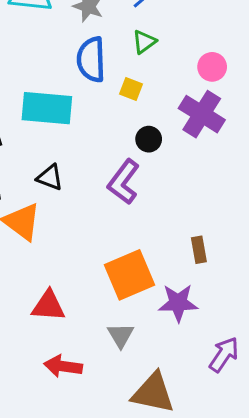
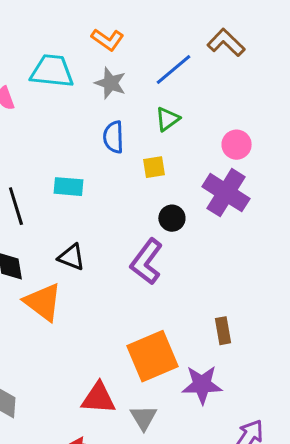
blue semicircle: (91, 59) -> (113, 137), size x0.7
yellow square: (131, 89) -> (154, 167), turned -30
cyan rectangle: (47, 108) -> (68, 187), size x0.6
red triangle: (48, 306) -> (98, 398), moved

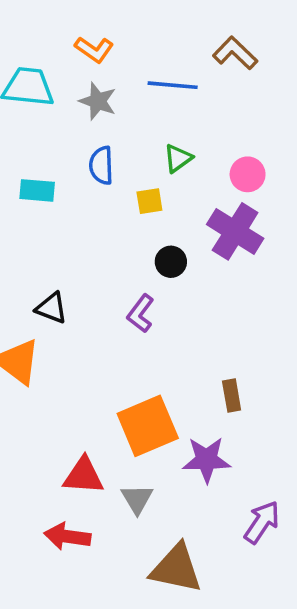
blue line: (173, 70) -> (173, 85), turned 45
green triangle: (167, 119) -> (178, 158), moved
cyan rectangle: (68, 187) -> (37, 190), moved
purple L-shape: (146, 262) -> (141, 313), size x0.7

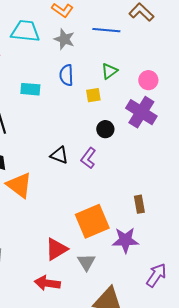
black triangle: (51, 308) -> (59, 155), moved
red triangle: (83, 476) -> (56, 249), turned -35

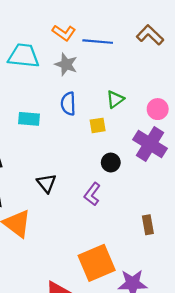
blue line: (106, 30) -> (98, 42), moved
black triangle: (59, 155) -> (46, 183), moved, turned 30
brown rectangle: (139, 204) -> (148, 225), moved

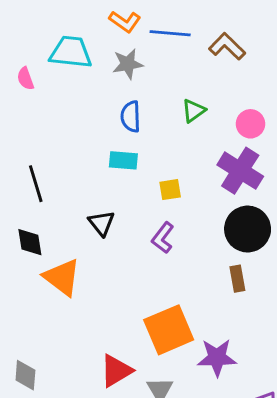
brown L-shape: (150, 35) -> (227, 46), moved
gray star: (66, 64) -> (128, 64), turned -30
cyan rectangle: (29, 119) -> (123, 160), moved
yellow square: (98, 125) -> (170, 190), moved
black circle: (111, 163) -> (248, 229), moved, size x1.8

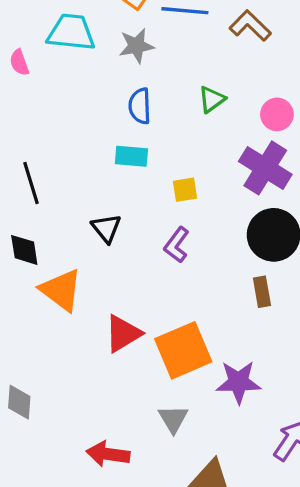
red triangle: (116, 371) -> (123, 334), moved

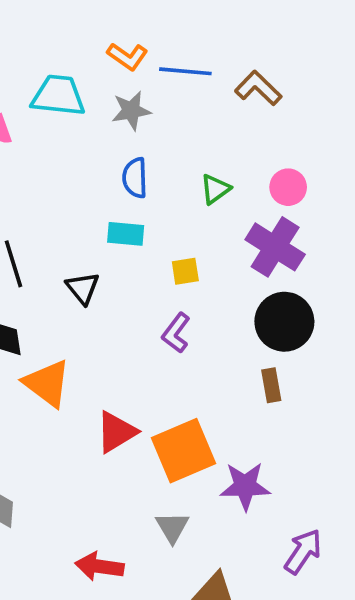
green triangle: (212, 99) -> (215, 189), moved
black triangle: (106, 228) -> (83, 288), moved

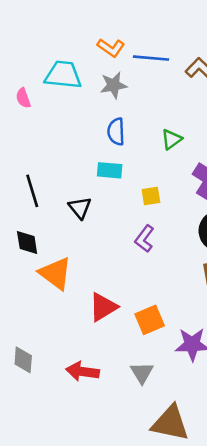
orange square: (183, 451) -> (150, 320), size x0.7
red arrow: (99, 566) -> (83, 371), moved

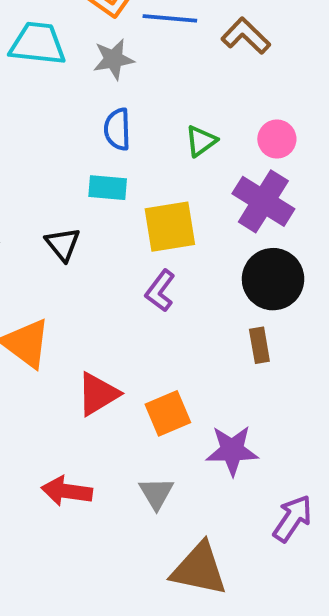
yellow square: (151, 196) -> (170, 227), size x1.8

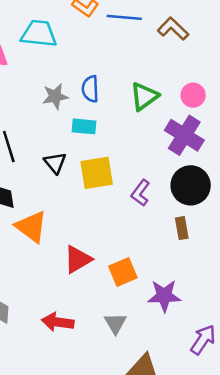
gray star: (113, 59) -> (55, 96), moved
green triangle: (201, 141) -> (144, 96), size x1.4
yellow square: (170, 227) -> (97, 173), moved
purple L-shape: (160, 291) -> (140, 193), moved

